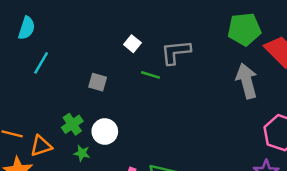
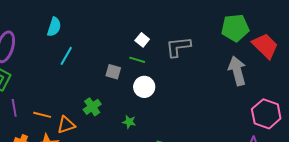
green line: (150, 75) -> (137, 60), moved
white circle: (105, 131) -> (144, 87), moved
green star: (82, 153) -> (129, 122), moved

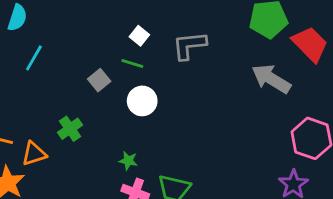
gray arrow: (237, 71) -> (271, 79), turned -44
gray square: (113, 72) -> (99, 80), turned 35
green star: (129, 122) -> (128, 161), moved

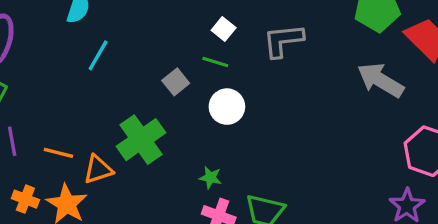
green cross: (70, 129) -> (141, 140), size x1.6

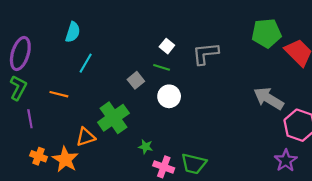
gray arrow: (381, 80) -> (269, 98), moved
orange line: (58, 153) -> (59, 94), moved
green star: (210, 178) -> (146, 147), moved

